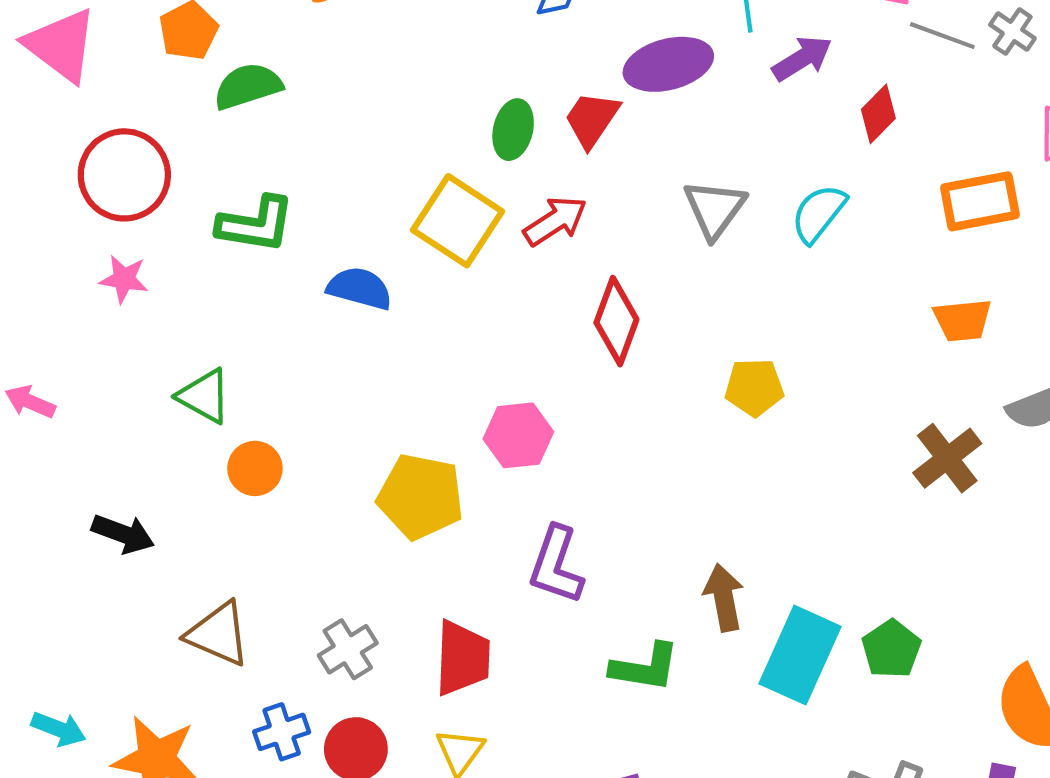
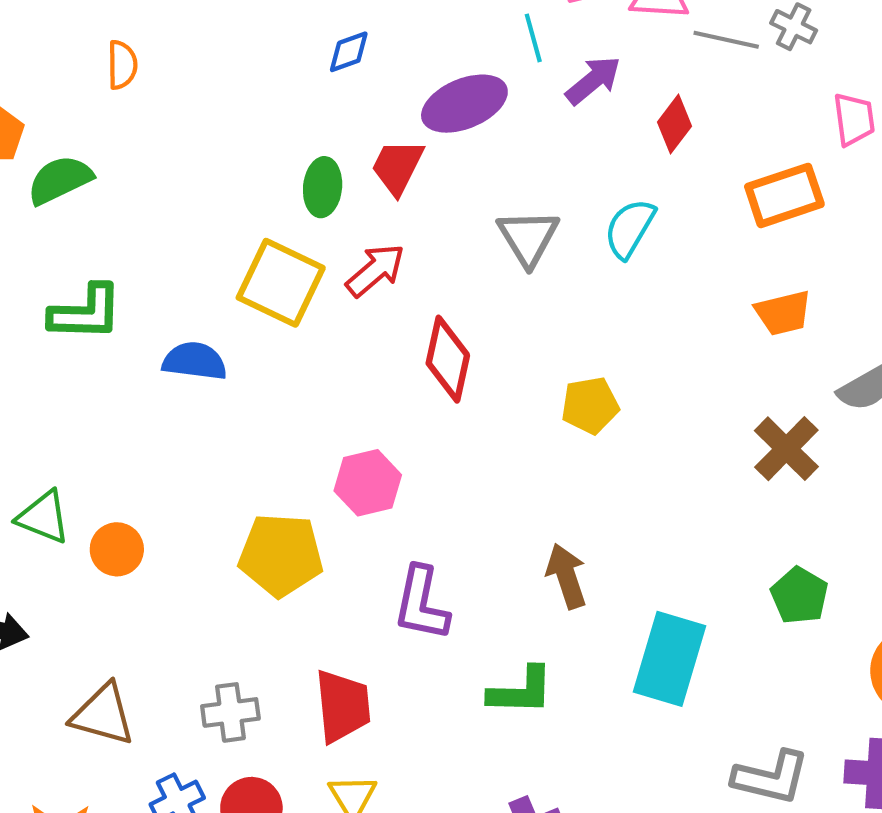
green triangle: (204, 396) -> (43, 517), moved
brown arrow: (724, 597) -> (566, 576), moved
gray cross: (348, 649) -> (230, 712), turned 32
green pentagon: (891, 649) -> (799, 596), moved

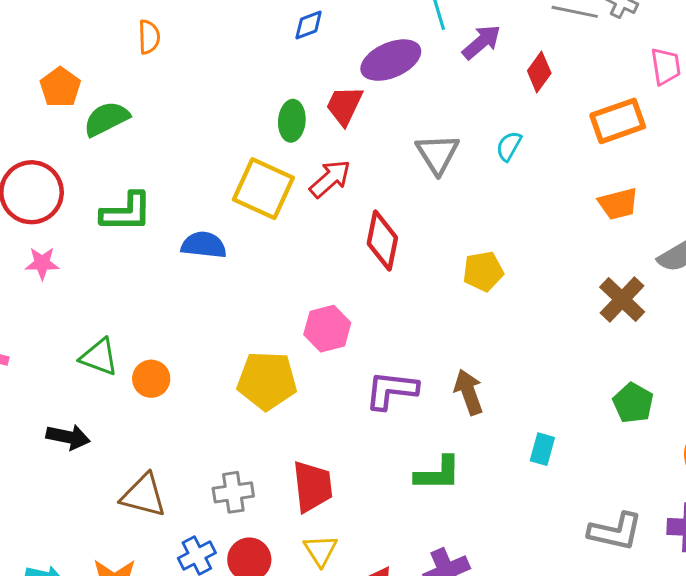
cyan semicircle: (630, 228) -> (509, 146), size x0.7
purple L-shape: (421, 604) -> (391, 390), moved, turned 86
cyan rectangle: (670, 659) -> (542, 449), size x0.5

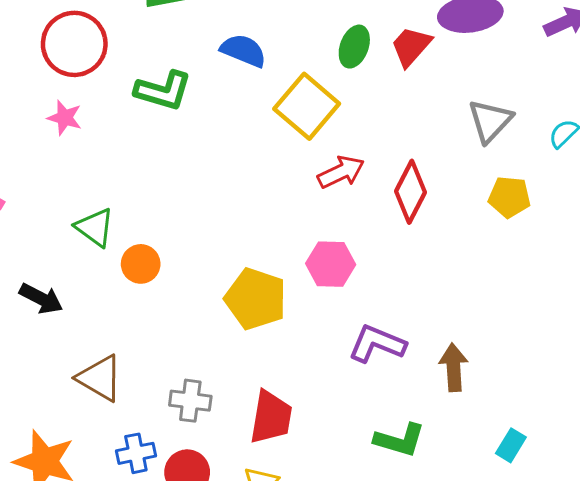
red arrow: (330, 179) -> (341, 172), moved
blue semicircle: (204, 245) -> (243, 51), moved
yellow pentagon: (483, 271) -> (509, 197), moved

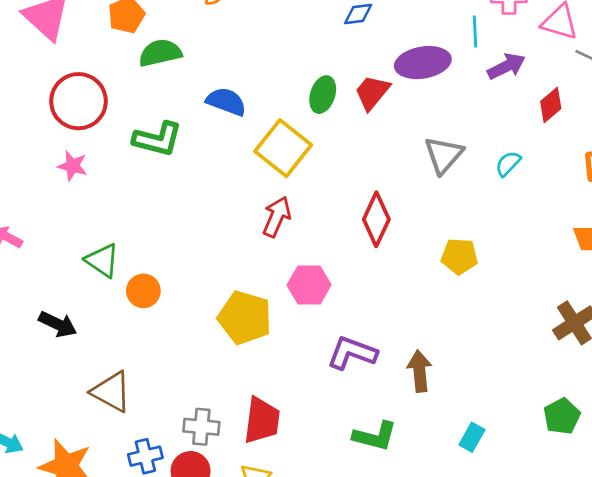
red arrow: (341, 172) -> (277, 217), moved, turned -39
yellow pentagon: (509, 197) -> (459, 256), moved
gray cross: (190, 401) -> (201, 427), moved

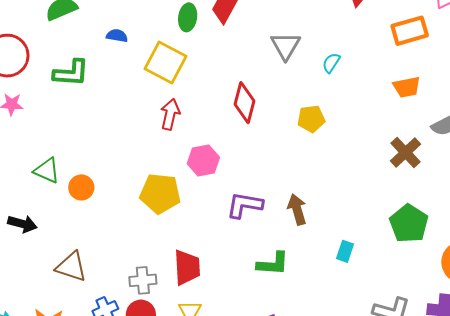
blue semicircle: (226, 102) -> (117, 36), size x0.7
cyan semicircle: (508, 164) -> (331, 63), moved
green pentagon: (562, 416) -> (409, 223), size x1.4

